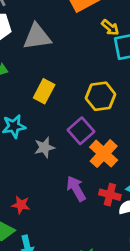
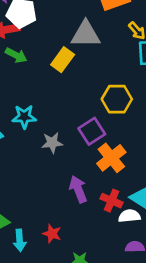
gray triangle: (37, 37) -> (86, 34), moved
yellow rectangle: (44, 91) -> (63, 60), moved
red star: (21, 205) -> (52, 234), moved

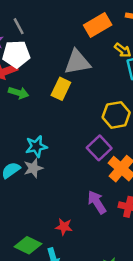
gray star: (52, 143) -> (33, 168), moved
red star: (52, 234) -> (64, 227), moved

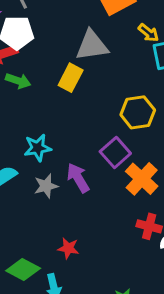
gray star: (33, 168) -> (46, 186), moved
purple arrow: (97, 202) -> (78, 178), moved

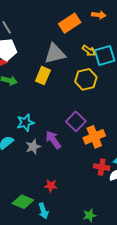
yellow arrow: (148, 33) -> (89, 51), moved
yellow hexagon: (138, 112) -> (86, 79), moved
orange cross: (142, 179) -> (94, 137), turned 30

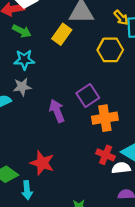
cyan star: (25, 123) -> (24, 60), moved
gray star: (33, 147) -> (22, 87), moved
red star: (51, 186) -> (42, 163), size x1.5

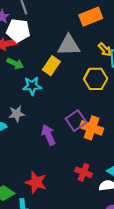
cyan star: (24, 60) -> (32, 86), moved
orange cross: (105, 118) -> (92, 128), moved, turned 30
red cross: (106, 155) -> (84, 172), moved

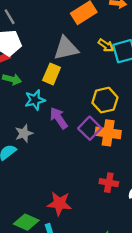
yellow hexagon: (96, 79) -> (105, 100), moved
purple arrow: (48, 135) -> (59, 118), moved

